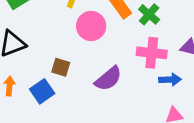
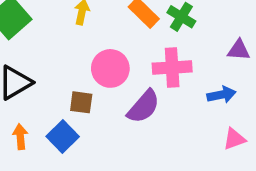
pink circle: (91, 26) -> (110, 68), moved
pink cross: (152, 53) -> (172, 68), moved

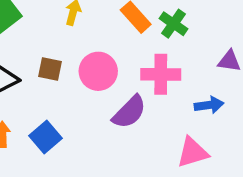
brown square: (81, 102) -> (50, 69), moved
pink triangle: (234, 139) -> (192, 152), moved, size x1.4

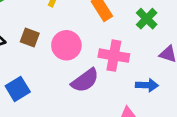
green cross: (173, 24) -> (147, 19), moved

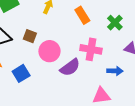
pink circle: (66, 45) -> (49, 51), moved

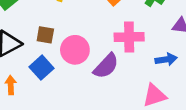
blue square: (21, 73) -> (41, 68), moved

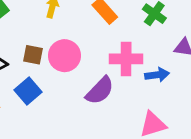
pink circle: (75, 50) -> (64, 56), moved
blue arrow: (166, 59) -> (157, 75), moved

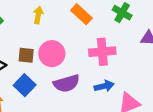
blue arrow: (157, 75) -> (104, 86), moved
purple semicircle: (100, 91) -> (67, 83), moved, turned 35

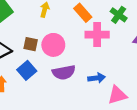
pink cross: (102, 52) -> (97, 35), moved

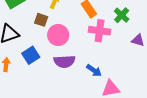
brown square: (31, 44) -> (41, 20), moved
blue arrow: (97, 78) -> (94, 70), turned 35

